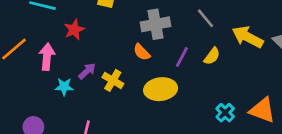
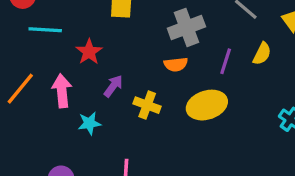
orange semicircle: (142, 52) -> (176, 64), turned -42
purple arrow: (87, 71) -> (113, 86), moved

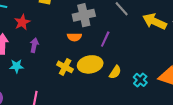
yellow semicircle: (262, 54) -> (115, 72), moved
purple arrow: (113, 86) -> (34, 45), turned -32
yellow cross: (147, 105) -> (65, 67), moved

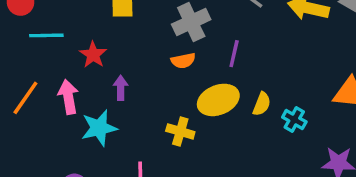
cyan star: (17, 66) -> (99, 128), size x1.5
yellow cross: (65, 67) -> (180, 131), moved
cyan cross: (140, 80) -> (294, 119), moved

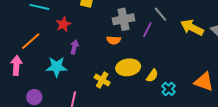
purple line: (234, 54) -> (147, 30), moved
pink arrow: (68, 97) -> (16, 65), moved
orange line: (25, 98) -> (31, 41), moved

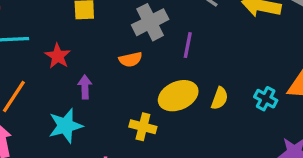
purple line: (147, 30) -> (188, 45), moved
orange semicircle: (114, 40) -> (131, 59), moved
cyan cross: (169, 89) -> (266, 99), moved

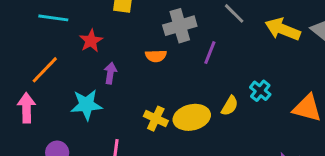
yellow ellipse: (178, 96) -> (192, 117), moved
cyan cross: (266, 99) -> (260, 91), moved

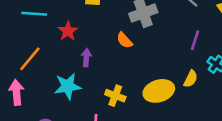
purple line: (210, 53) -> (195, 40), moved
orange semicircle: (156, 56) -> (124, 40), turned 54
yellow cross: (156, 119) -> (115, 96), moved

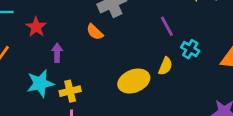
purple line: (195, 40) -> (167, 26), turned -42
yellow cross: (115, 96) -> (70, 91), moved, turned -30

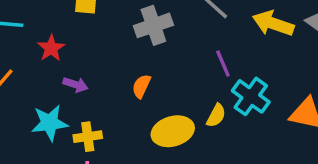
orange semicircle: (95, 32) -> (141, 86), moved, turned 66
cyan cross: (190, 49) -> (251, 96), size x1.5
purple arrow: (57, 53) -> (75, 85), turned 102

